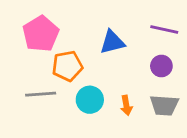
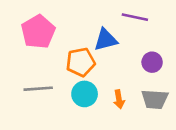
purple line: (164, 29) -> (135, 17), moved
orange pentagon: (67, 66) -> (81, 62), moved

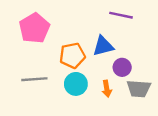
blue triangle: (106, 40) -> (103, 46), moved
purple circle: (152, 62) -> (122, 67), moved

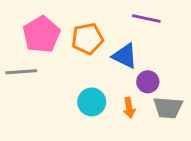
blue triangle: (103, 46) -> (125, 56), turned 40
orange pentagon: (72, 55) -> (87, 39), moved
gray line: (34, 79) -> (21, 72), moved

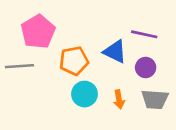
purple line: (146, 19) -> (144, 34), moved
orange pentagon: (87, 39) -> (74, 61), moved
purple circle: (148, 82) -> (146, 67), moved

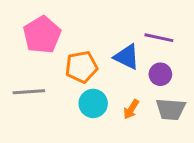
gray line: (19, 66) -> (29, 92), moved
orange arrow: (119, 99) -> (131, 109), turned 42

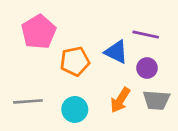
gray line: (29, 92) -> (28, 101), moved
cyan circle: (93, 103) -> (75, 109), moved
orange arrow: (131, 109) -> (120, 100), size x1.4

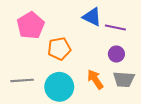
blue triangle: (116, 52) -> (92, 17), moved
orange arrow: (120, 100) -> (95, 79), turned 114
cyan circle: (75, 109) -> (59, 87), size x1.4

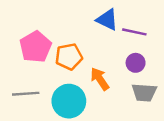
pink pentagon: (31, 25) -> (36, 47), moved
orange arrow: (95, 79) -> (100, 79), moved

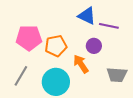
pink pentagon: (36, 47) -> (29, 38), turned 30
purple circle: (136, 63) -> (94, 46), moved
gray line: (26, 94) -> (21, 76), turned -55

